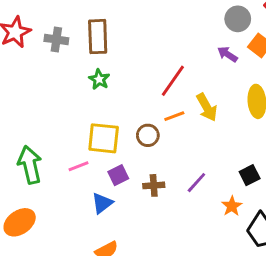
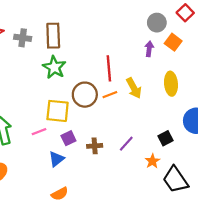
purple arrow: (227, 54) -> (149, 49), turned 64
green star: (99, 79) -> (54, 67), size x1.5
red line: (173, 81) -> (109, 68), turned -40
brown circle: (148, 135) -> (85, 95), moved, size x1.5

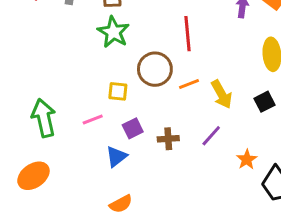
yellow arrow: (134, 88) -> (222, 94), moved
orange line: (110, 95) -> (189, 84), moved
yellow square: (58, 111) -> (118, 91), size x0.6
black square: (166, 138) -> (265, 102), moved

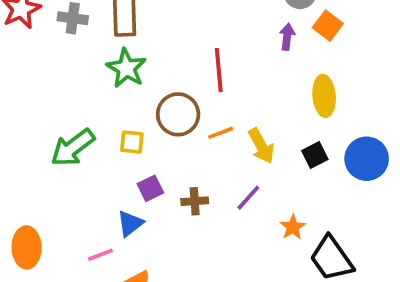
green arrow: (44, 118) -> (73, 148), moved, turned -114
pink line: (93, 119) -> (100, 255), moved
orange ellipse: (33, 176) -> (27, 247), turned -56

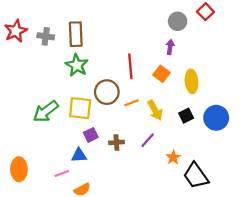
orange square: (328, 26) -> (161, 74), moved
yellow square: (132, 142) -> (80, 108), size x1.6
blue triangle: (130, 223) -> (79, 155), turned 35

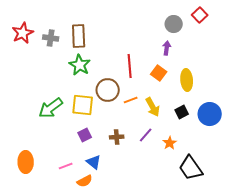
purple square: (91, 135) -> (85, 135), moved
blue triangle: (79, 155) -> (94, 162), moved, turned 42
orange star: (173, 157) -> (170, 143), moved

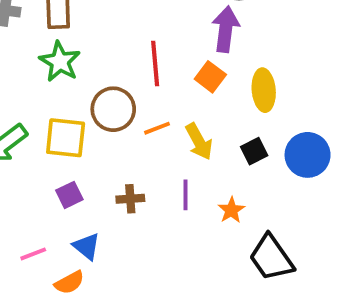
purple arrow: (167, 48) -> (226, 29), size x1.6
purple line: (146, 135) -> (186, 195), turned -42

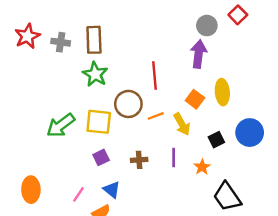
orange square: (210, 77) -> (195, 99), moved
black square: (254, 151) -> (216, 140), moved
pink line: (33, 254) -> (78, 194), turned -35

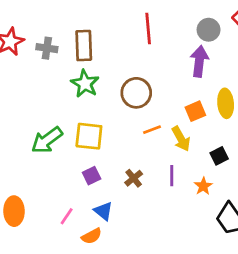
red line: (155, 75) -> (148, 28), moved
orange square: (195, 99) -> (195, 111), turned 30
brown circle: (128, 104) -> (136, 93), moved
brown cross: (139, 160) -> (134, 178), turned -35

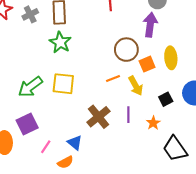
gray cross: (47, 48) -> (30, 14), turned -35
brown circle: (136, 93) -> (126, 50), moved
purple square: (92, 176) -> (27, 124), moved, size x1.5
brown cross: (134, 178) -> (98, 117), size x1.6

